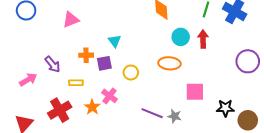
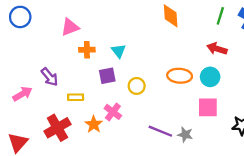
cyan circle: (181, 37) -> (210, 77), moved
red arrow: (203, 39) -> (217, 49), turned -72
orange cross: (86, 55) -> (87, 50), moved

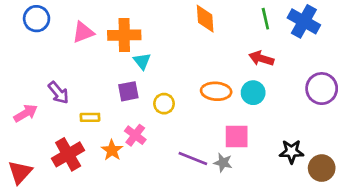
green line: (220, 16) -> (265, 19), turned -30
blue circle: (20, 17) -> (37, 19), moved
orange cross: (87, 50) -> (124, 35), moved, size x1.6
pink square: (208, 107) -> (237, 137), moved

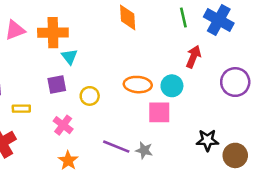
red arrow: (261, 58) -> (193, 57), moved, turned 95
pink square: (237, 137) -> (159, 112), moved
orange star: (112, 150) -> (68, 160), moved

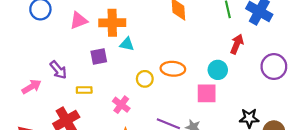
cyan triangle: (69, 57) -> (127, 44), turned -40
purple square: (57, 85) -> (99, 56), moved
orange ellipse: (138, 85) -> (173, 69), moved

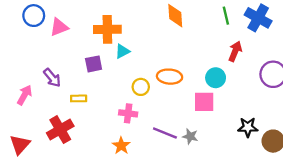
pink triangle: (79, 20) -> (59, 27), moved
cyan triangle: (127, 44) -> (122, 51), turned -40
pink arrow: (31, 87) -> (25, 95), turned -30
pink cross: (121, 105) -> (128, 113), moved, turned -30

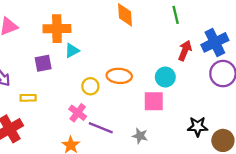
blue cross: (258, 18) -> (215, 42), moved, turned 35
pink cross: (128, 113) -> (78, 113), turned 30
purple line: (165, 133) -> (101, 128), moved

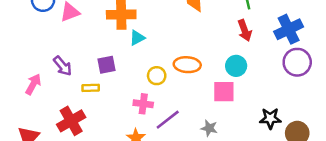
red arrow: (185, 51) -> (245, 30), moved, turned 138
purple square: (43, 63) -> (107, 65), moved
pink cross: (78, 113) -> (143, 104), turned -30
purple line: (101, 128) -> (168, 120), turned -60

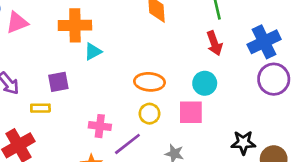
yellow circle: (157, 76) -> (149, 114), moved

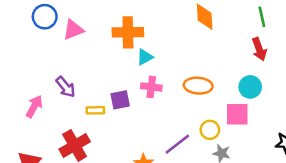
purple square: (58, 82) -> (120, 100), moved
yellow circle: (149, 114) -> (210, 130), moved
pink cross: (100, 126) -> (151, 87), moved

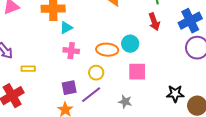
cyan circle: (250, 87) -> (130, 44), moved
purple square: (120, 100) -> (69, 88), moved
yellow circle: (210, 130) -> (96, 73), moved

